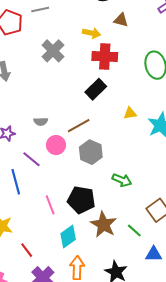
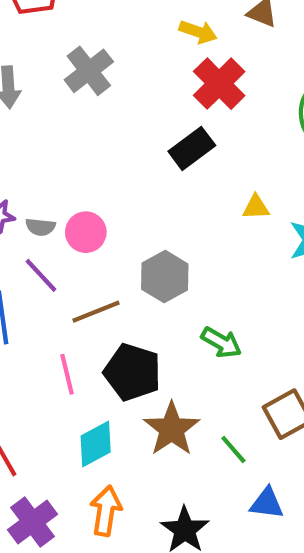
gray cross: (53, 51) -> (89, 71), moved
red cross: (105, 57) -> (219, 84), turned 35
gray semicircle: (41, 122) -> (40, 227), moved
brown line: (79, 126) -> (96, 312), moved
pink circle: (56, 145) -> (86, 232), moved

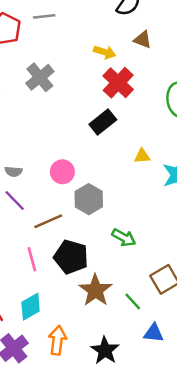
pink circle: (86, 232) -> (62, 172), moved
cyan diamond: (96, 444) -> (31, 307), moved

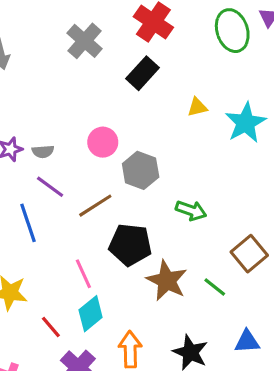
gray cross: (40, 77) -> (85, 41), moved
pink line: (32, 259) -> (83, 274), moved
blue triangle: (154, 333) -> (247, 342), moved

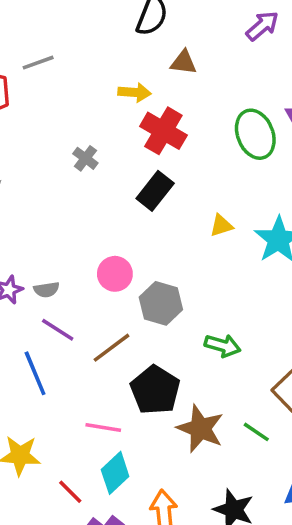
gray cross: (85, 41) -> (85, 158), size x0.6
black pentagon: (130, 245) -> (155, 390), turned 30
pink line: (83, 274) -> (103, 427), turned -52

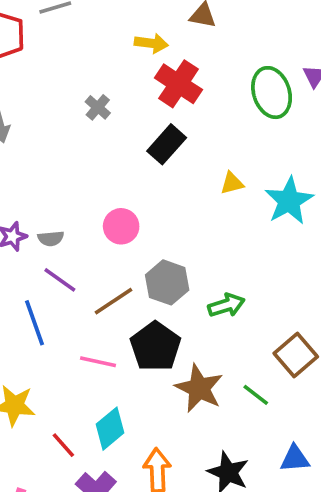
gray hexagon: (161, 303) -> (167, 282), moved
green arrow: (223, 346) -> (226, 305), turned -36
pink line: (103, 427) -> (98, 362), moved

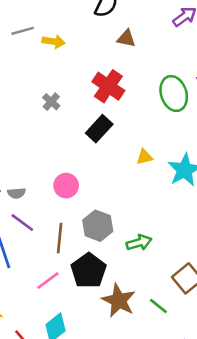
yellow arrow: (151, 43) -> (54, 42), moved
brown line: (113, 301) -> (60, 238), turned -52
pink line: (98, 362) -> (48, 281), turned -50

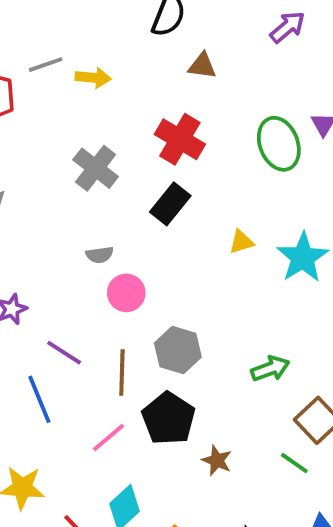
gray cross: (51, 102) -> (96, 168), size x1.6
gray semicircle: (16, 193) -> (100, 255), moved
green arrow: (139, 243) -> (270, 369), moved
brown star: (119, 301) -> (217, 460), size x0.6
green line: (158, 306) -> (294, 463), moved

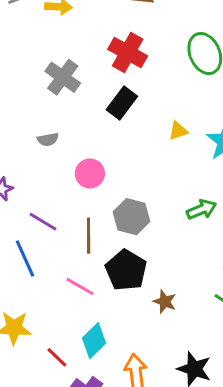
gray semicircle: (100, 255) -> (48, 139), moved
green arrow: (270, 369) -> (202, 209), moved
pink line: (108, 437) -> (80, 286), turned 72

